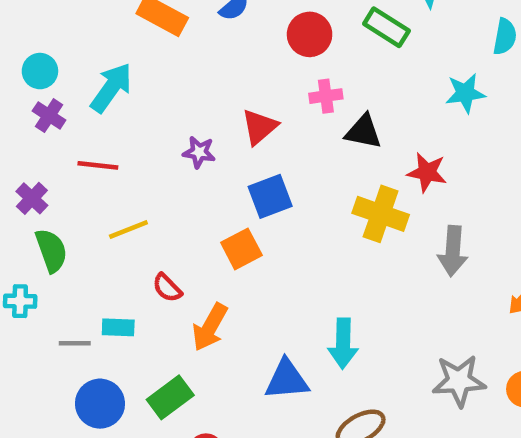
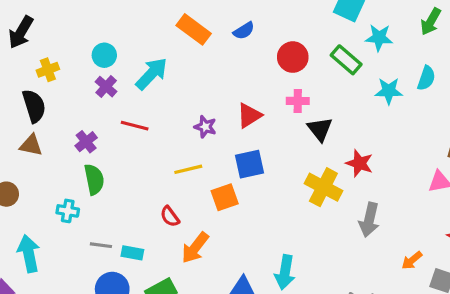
cyan star: (465, 93) -> (389, 91), moved
black triangle: (363, 132) -> (320, 129), turned 32
yellow line: (128, 230) -> (188, 169), moved
cyan rectangle: (118, 327) -> (132, 253), moved

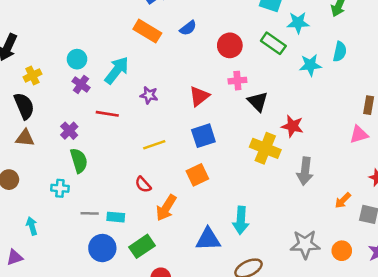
purple star: (205, 127) -> (149, 95), moved
orange square: (225, 197) -> (197, 175), moved
cyan arrow: (29, 254) -> (32, 226), size x0.6

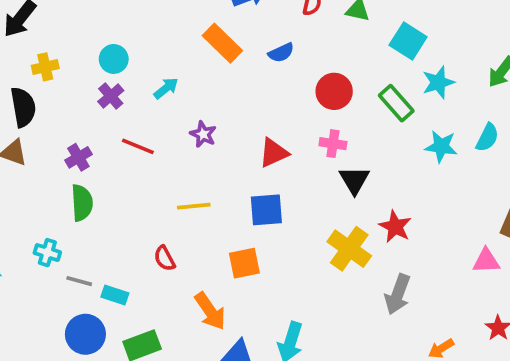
cyan star: (298, 23) -> (438, 82), turned -30
cyan arrow: (117, 70) -> (166, 88), size x0.6
cyan cross: (60, 188) -> (47, 253), moved
orange arrow: (166, 208) -> (210, 311), moved, turned -80

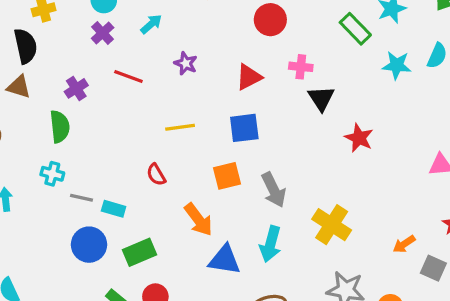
red circle: (334, 91) -> (270, 20), moved
green semicircle: (82, 203) -> (60, 127), moved
yellow cross: (349, 249) -> (332, 225), moved
gray arrow: (398, 294) -> (274, 190), moved, turned -44

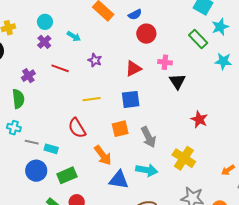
cyan arrow: (151, 24) -> (74, 36), turned 72
red star: (359, 138) -> (199, 119), moved
red semicircle: (156, 175) -> (77, 128), size x1.5
cyan arrow: (270, 244) -> (147, 170), turned -95

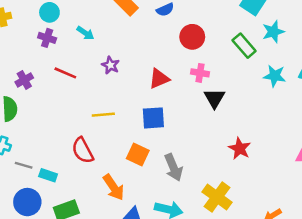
red circle: (146, 34) -> (192, 37), moved
purple cross: (44, 42) -> (47, 38), turned -32
orange square: (120, 129) -> (138, 155), turned 36

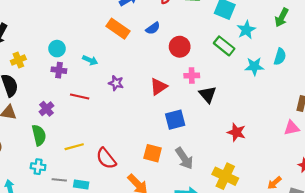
yellow line: (103, 115) -> (74, 147), moved
blue square: (153, 118) -> (175, 120), moved

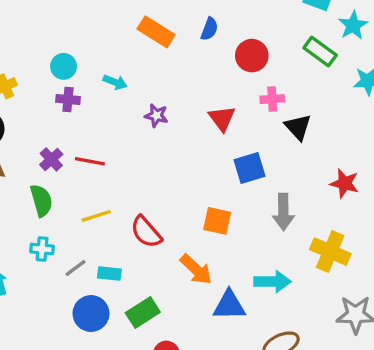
blue semicircle: (153, 28) -> (209, 29), turned -32
red triangle: (159, 87) -> (222, 118), turned -30
red line: (80, 97) -> (90, 161), moved
gray arrow: (184, 158) -> (283, 212), moved, turned 35
gray line: (59, 180) -> (75, 268), turned -40

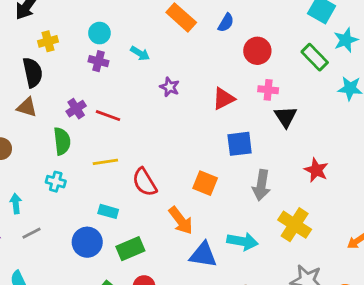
red triangle: (222, 118) -> (224, 99), turned 30
gray line: (75, 268) -> (32, 233), moved

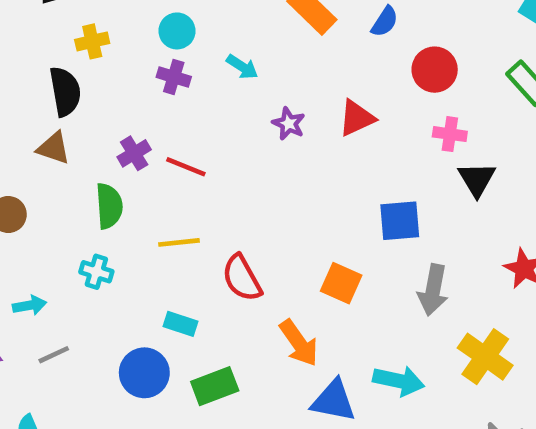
red triangle: (224, 99) -> (357, 118), moved
cyan arrow: (16, 204) -> (30, 305), turned 84

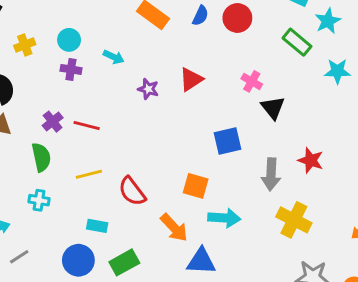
yellow cross: (92, 41) -> (25, 45), moved
red circle: (435, 70) -> (237, 18), moved
pink cross: (450, 134) -> (252, 81), turned 30
gray arrow: (433, 290) -> (271, 174), moved
cyan arrow: (399, 381) -> (224, 218), moved

